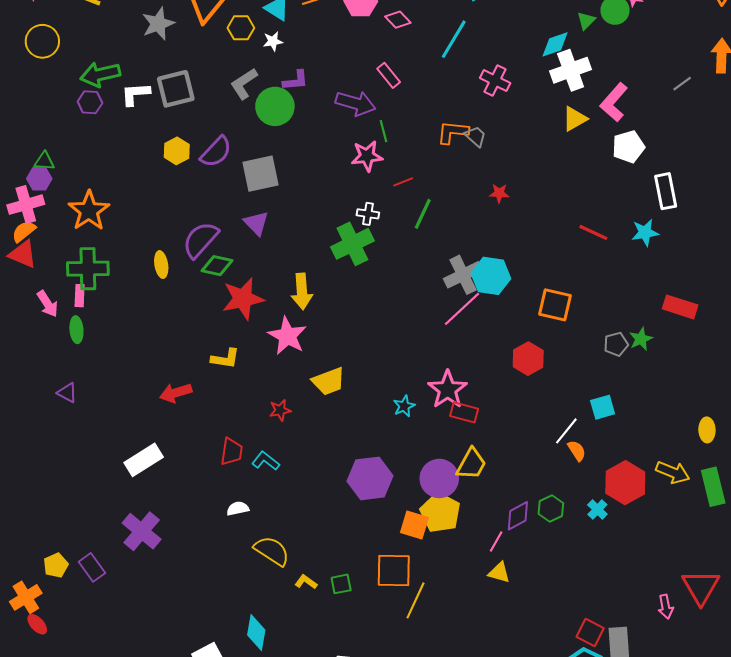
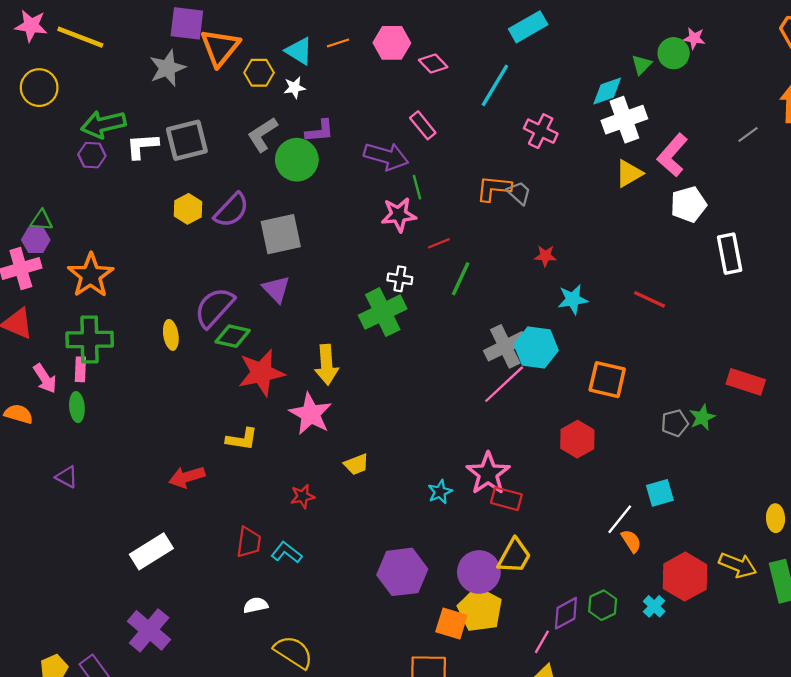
orange semicircle: (24, 231) -> (19, 414), moved, turned 55
cyan star: (645, 232) -> (573, 299), moved
yellow trapezoid: (329, 381) -> (356, 464), size x0.7

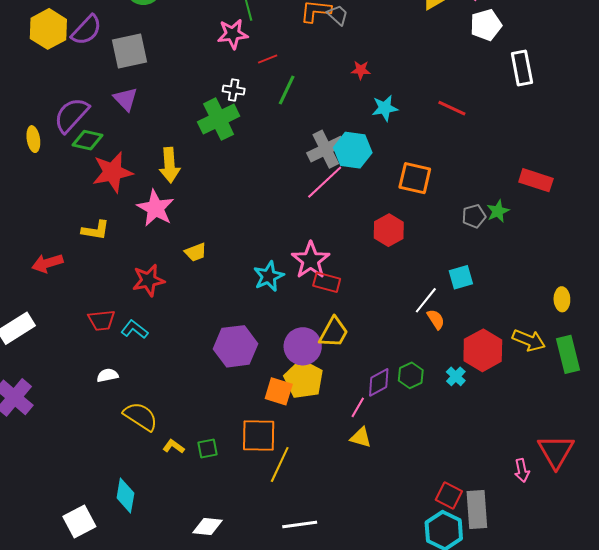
yellow hexagon: (188, 209) -> (48, 29), size x1.5
cyan star: (440, 492) -> (269, 276), size x1.4
red star: (303, 496) -> (149, 280), size x1.5
red trapezoid: (249, 542) -> (101, 320), turned 76

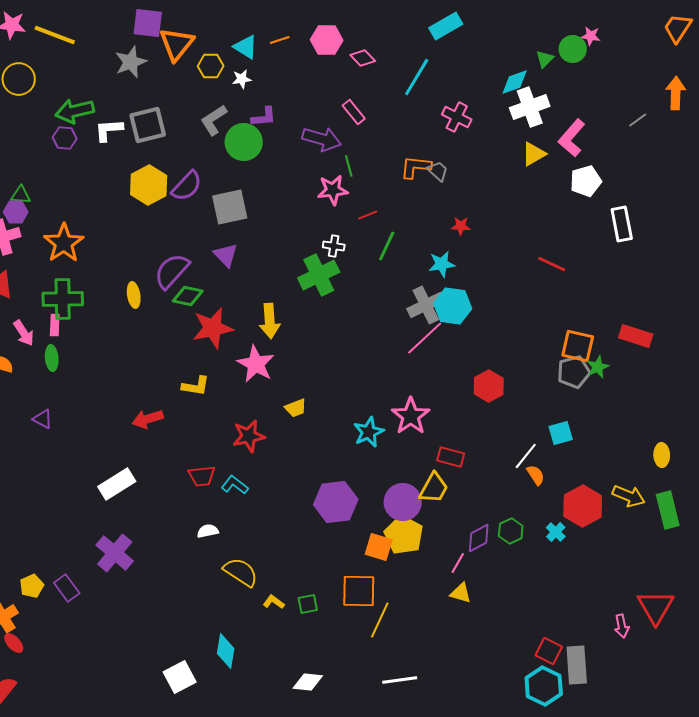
cyan star: (385, 108) -> (442, 264), moved
orange square: (415, 178) -> (578, 346), moved
gray pentagon: (474, 216) -> (574, 372), size x1.4
red rectangle: (327, 282) -> (451, 457), moved

